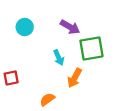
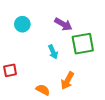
orange arrow: (74, 78) -> (67, 81), moved
orange semicircle: (47, 99) -> (43, 90), turned 64

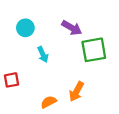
cyan arrow: (53, 52) -> (43, 54), moved
orange semicircle: (43, 90) -> (49, 102), turned -56

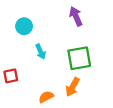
purple arrow: (72, 28) -> (76, 16), moved, turned -144
green square: (94, 50) -> (79, 58), moved

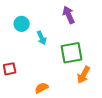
cyan arrow: (41, 52) -> (42, 38), moved
orange arrow: (73, 87) -> (84, 75), moved

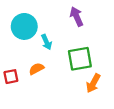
cyan circle: (22, 24) -> (24, 26), size x1.5
orange semicircle: (42, 88) -> (36, 69), moved

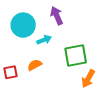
purple arrow: (77, 16) -> (57, 16), moved
cyan arrow: (47, 42) -> (44, 40), turned -88

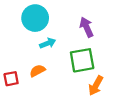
purple arrow: (57, 16) -> (87, 27), moved
cyan circle: (23, 25) -> (35, 18), moved

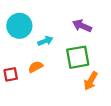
cyan circle: (35, 18) -> (19, 26), moved
purple arrow: (87, 27) -> (82, 26), turned -42

